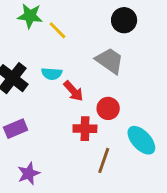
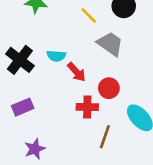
yellow line: (58, 30) -> (89, 15), moved

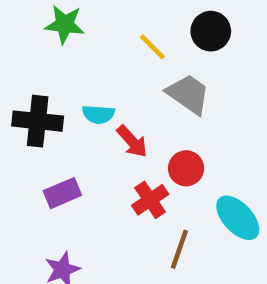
black cross: (20, 60) -> (38, 121), turned -32
purple rectangle: (23, 107) -> (62, 193), moved
red cross: (87, 107) -> (150, 200), turned -35

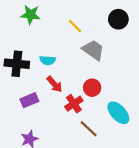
black circle: (211, 31) -> (118, 19), moved
red arrow: (132, 141) -> (54, 84), moved
brown line: (179, 249) -> (89, 129), turned -66

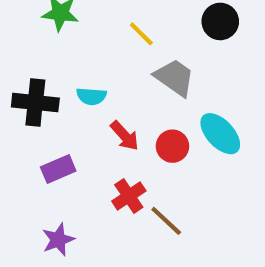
red arrow: (54, 84) -> (125, 136), moved
red cross: (74, 104) -> (129, 196), moved
cyan ellipse: (118, 113) -> (220, 134), moved

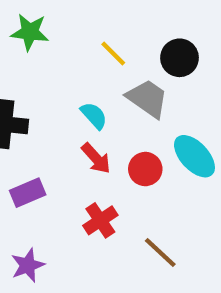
black circle: (220, 21) -> (179, 58), moved
cyan semicircle: (91, 96) -> (94, 116), moved, turned -136
brown line: (166, 221) -> (160, 252), moved

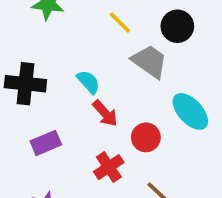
cyan semicircle: (94, 116) -> (88, 82), moved
red circle: (145, 169) -> (146, 137), moved

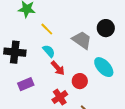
yellow line: (120, 23) -> (47, 29), moved
black circle: (177, 26) -> (106, 28), moved

